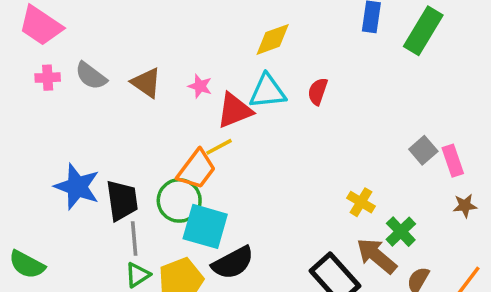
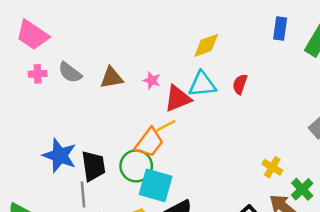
brown triangle: (146, 83) -> (112, 78), turned -45
gray line: (134, 239) -> (83, 194), moved

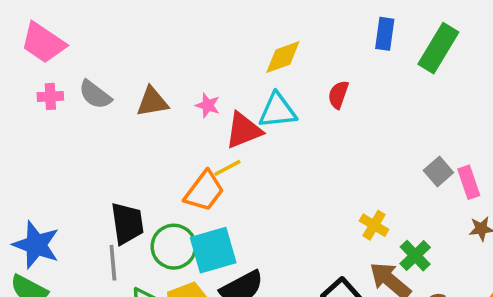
red semicircle: (240, 84) -> (338, 95), moved
blue star: (60, 156) -> (36, 245), moved
green circle: (136, 166) -> (174, 247), moved
cyan square: (156, 185) -> (213, 250), turned -32

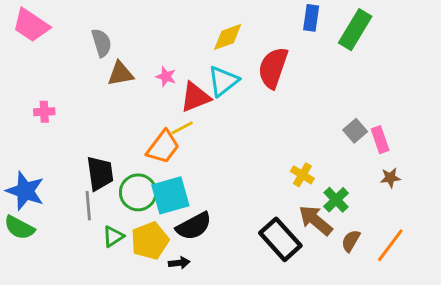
gray semicircle: (95, 95) -> (101, 43), moved, turned -144
red semicircle: (338, 95) -> (273, 68), size x1.8
pink cross: (50, 96) -> (44, 112), moved
cyan triangle: (277, 111) -> (223, 81), turned -32

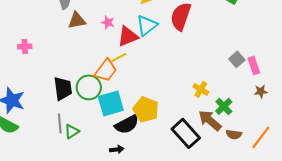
green circle: (138, 192) -> (89, 87), moved
gray line: (88, 206) -> (60, 123), moved
yellow pentagon: (150, 241) -> (146, 109), moved, turned -30
brown semicircle: (351, 241) -> (234, 134), turned -112

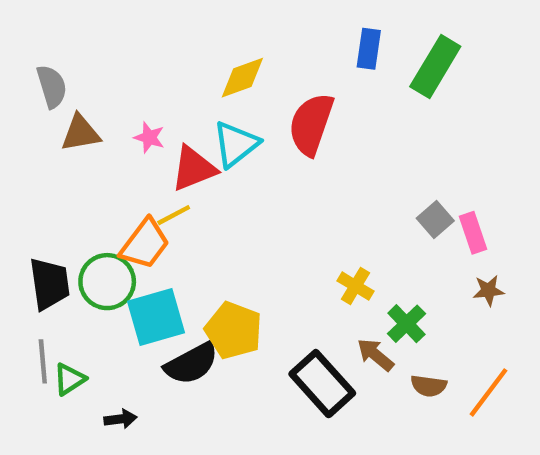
brown arrow: (210, 120) -> (375, 355), size x0.7
black arrow: (117, 149) -> (120, 419), moved

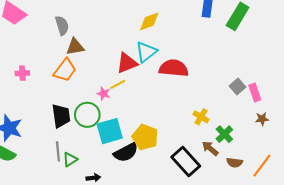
red semicircle: (311, 124) -> (174, 68), moved, turned 76
pink star: (149, 137) -> (104, 94), moved
orange trapezoid: (145, 244) -> (65, 70), moved

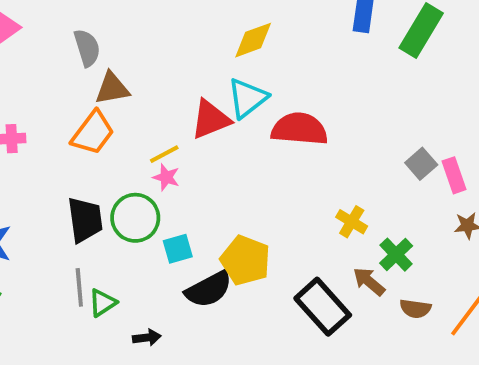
yellow line: (118, 84) -> (164, 154), moved
cyan square: (110, 131) -> (178, 249), size x0.6

